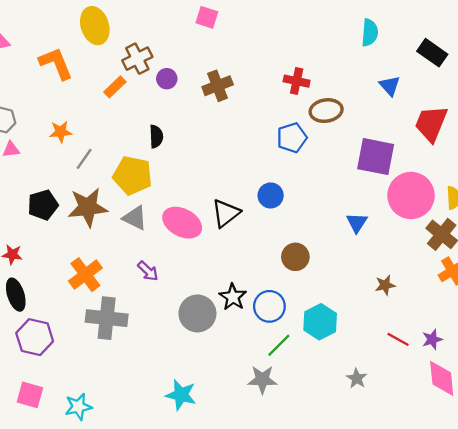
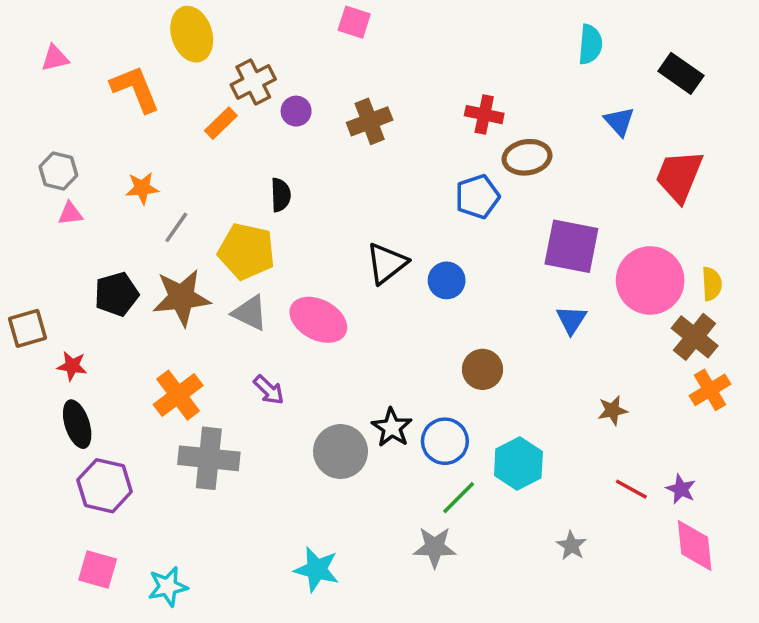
purple square: (376, 157) -> (571, 246), moved
black triangle: (226, 213) -> (387, 263), moved
purple star: (432, 339) -> (681, 489), turned -30

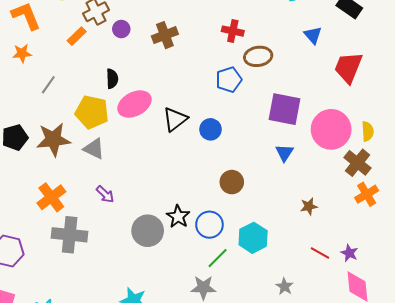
orange star: (142, 188) -> (22, 53), moved
gray line: (176, 227) -> (48, 85), moved
pink ellipse: (318, 320) -> (134, 104), moved, turned -56

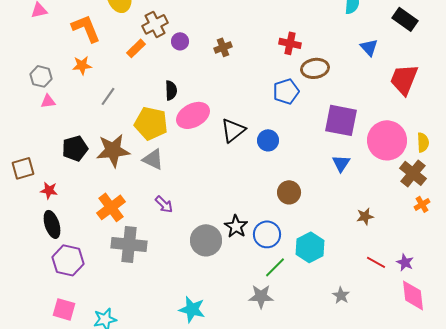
brown cross: (165, 35) -> (223, 47), size x0.7
orange cross: (367, 194) -> (422, 204), size x0.7

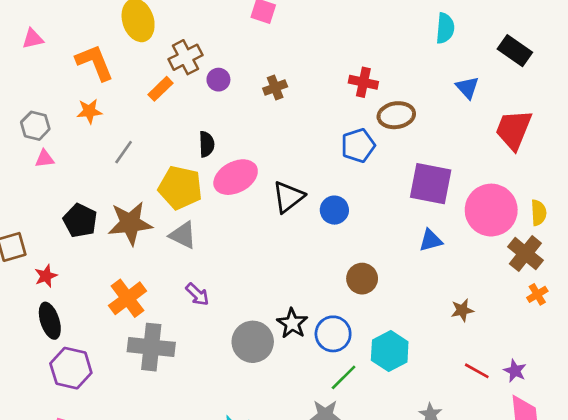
black pentagon: (75, 148) -> (80, 221), turned -30
blue triangle: (341, 163) -> (431, 240), turned 42
red star: (49, 190) -> (46, 276), turned -30

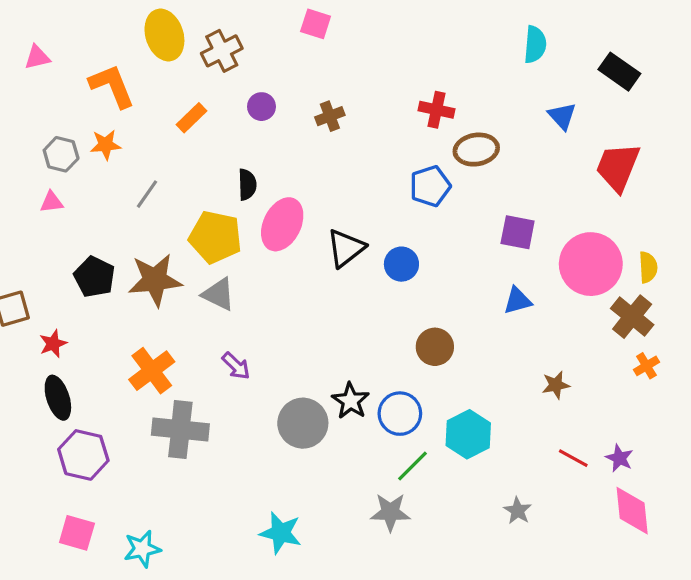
brown cross: (186, 57) -> (222, 51), moved
gray hexagon: (35, 126) -> (61, 154), moved
pink ellipse: (236, 177) -> (282, 224), turned -36
purple square: (431, 184) -> (518, 232), size x0.7

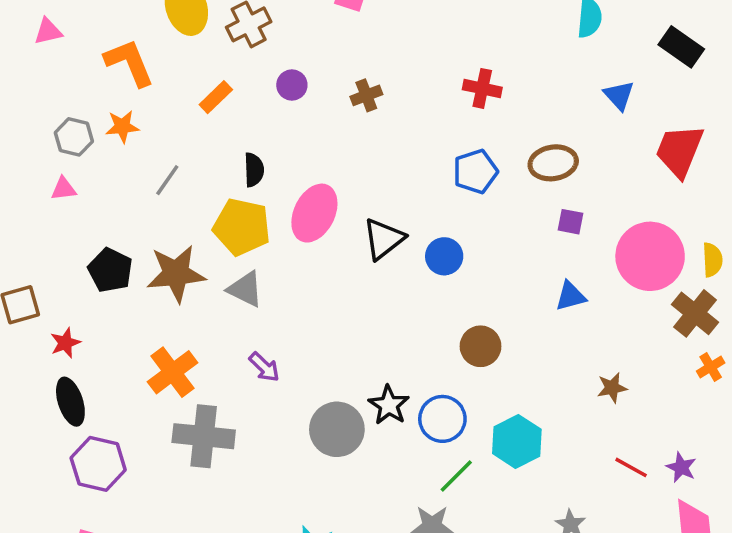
brown ellipse: (476, 150) -> (553, 163), moved
black semicircle: (247, 185) -> (254, 170), moved
purple square: (518, 232) -> (570, 222), size x0.7

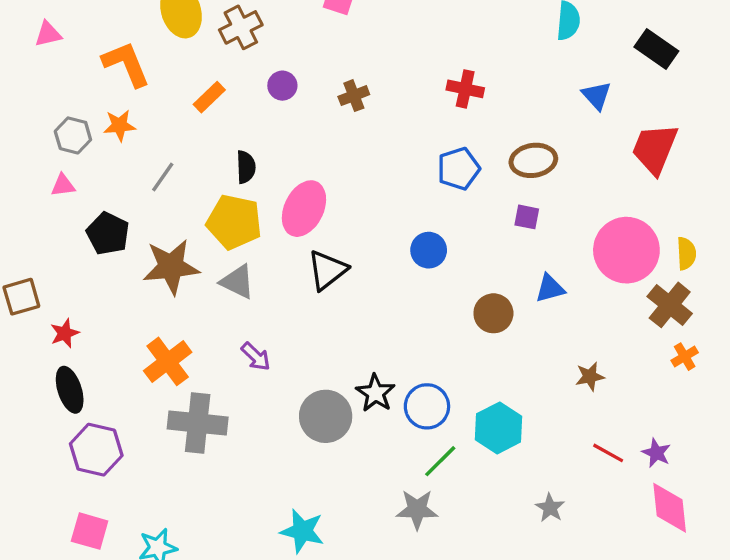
purple square: (570, 222) -> (527, 217), moved
black triangle: (384, 239) -> (327, 270), moved
black pentagon: (110, 270) -> (108, 234), moved
brown circle: (481, 346) -> (493, 313), moved

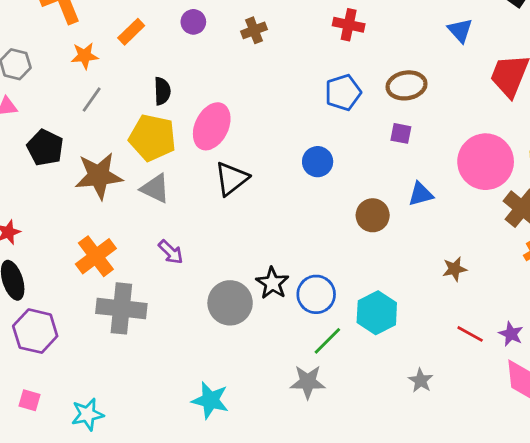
orange star: (119, 125) -> (85, 56), moved
pink square: (90, 531) -> (30, 400), size x0.7

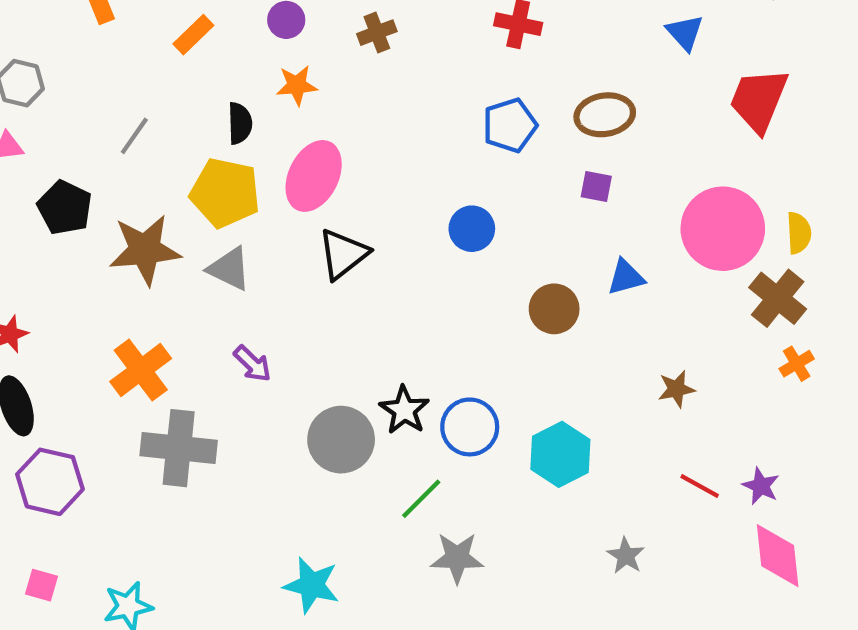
orange star: (85, 56) -> (297, 85), moved
green line: (327, 341) -> (421, 499), moved

